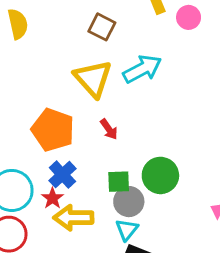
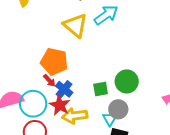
red arrow: (109, 129) -> (49, 81), moved
red star: (53, 198) -> (60, 105), size x1.5
gray circle: (129, 202) -> (118, 109), moved

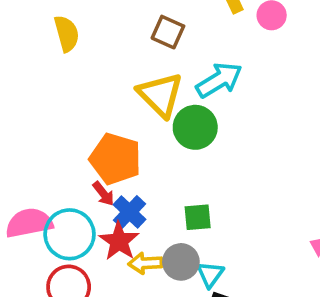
green circle: (127, 81) -> (195, 127), moved
gray circle: (118, 109) -> (181, 262), moved
yellow arrow: (75, 116) -> (145, 263), size x0.7

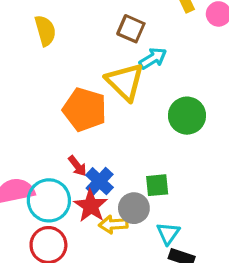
cyan arrow: (219, 80) -> (153, 58), moved, size x0.7
green circle: (195, 127) -> (187, 116), moved
orange pentagon: (115, 159) -> (85, 110), moved
gray circle: (181, 262) -> (134, 208), moved

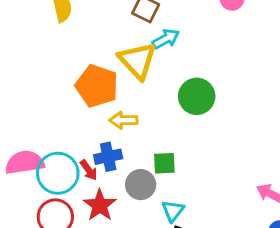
red arrow: (77, 166) -> (89, 170), moved
blue cross: (100, 181) -> (108, 157), turned 32
red star: (91, 206) -> (100, 205), moved
yellow arrow: (113, 224) -> (123, 120), moved

